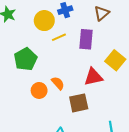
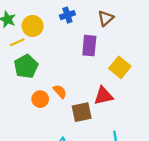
yellow circle: (44, 21) -> (33, 26), moved
yellow line: (59, 37) -> (17, 42), moved
red triangle: (93, 77) -> (103, 96), moved

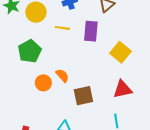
yellow line: (17, 42) -> (62, 28), moved, turned 32
red triangle: (103, 96) -> (123, 89), moved

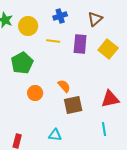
yellow square: (120, 52) -> (108, 49), moved
orange semicircle: (62, 76) -> (64, 86), moved

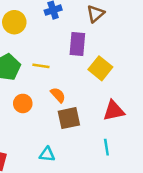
yellow line: (53, 41) -> (41, 66), moved
yellow square: (108, 49) -> (100, 68), moved

